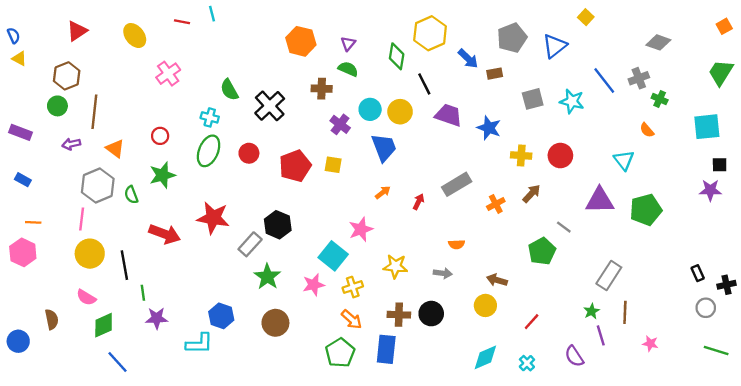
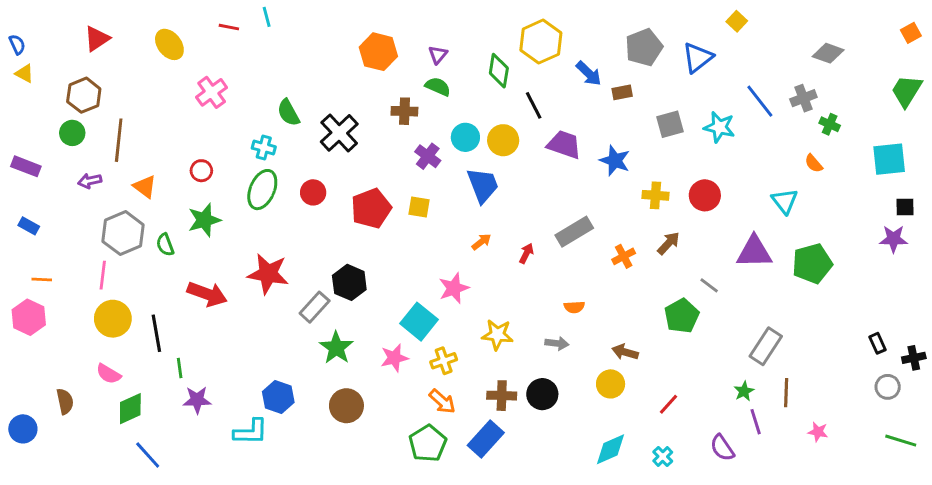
blue rectangle: (386, 349) -> (486, 439), turned 36

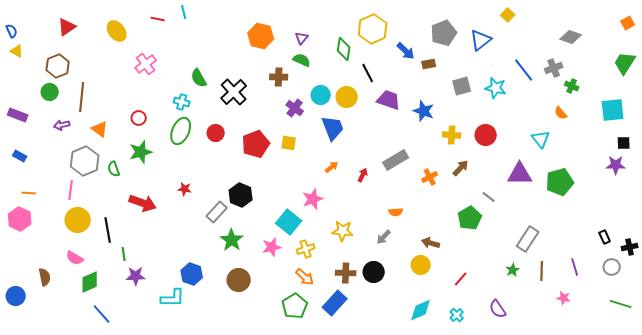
red star: (268, 274) -> (185, 189), size x0.5
gray arrow: (557, 343) -> (384, 237), turned 126
purple line: (756, 422) -> (575, 267), moved

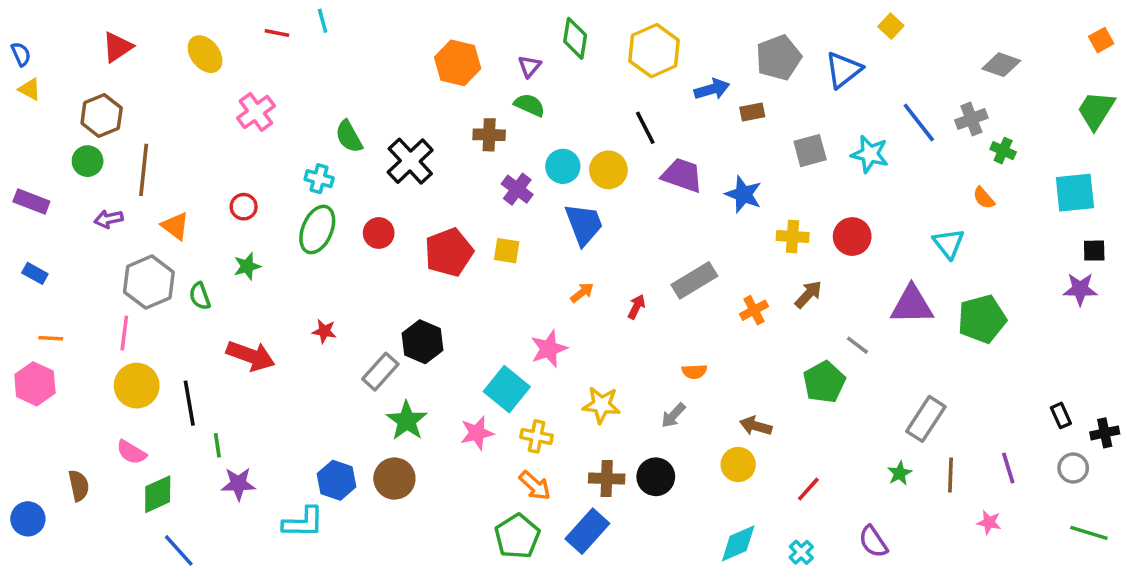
green diamond: (344, 49) -> (575, 38), moved
blue arrow: (406, 51) -> (712, 89), turned -60
green star: (141, 152) -> (247, 266), size x0.7
yellow cross: (306, 249) -> (537, 436), turned 30
brown circle: (239, 280) -> (394, 479), moved

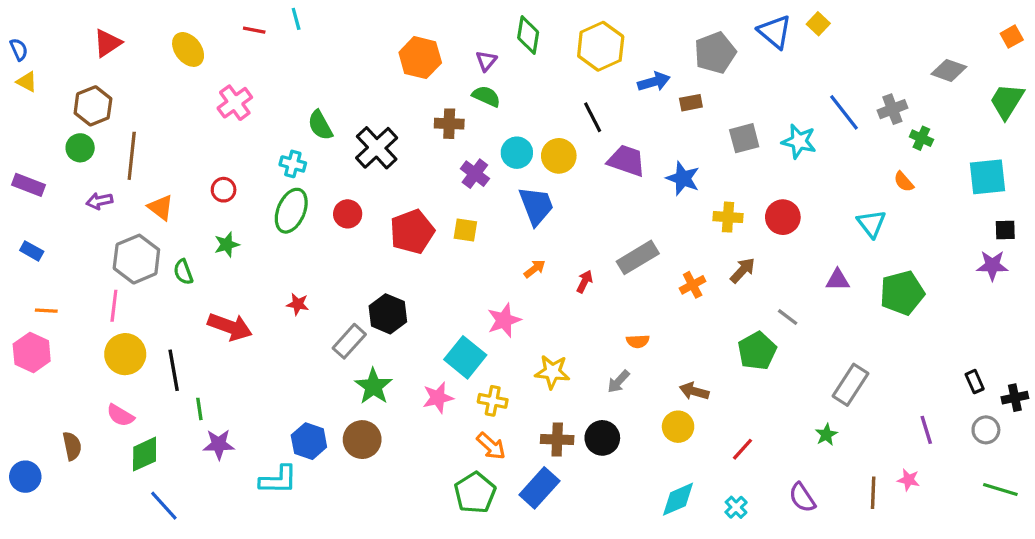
gray diamond: (1001, 65) -> (949, 70), moved
blue triangle: (843, 70) -> (775, 32), moved, turned -42
purple triangle: (912, 305) -> (838, 280), size x0.6
brown line: (950, 475) -> (873, 493), moved

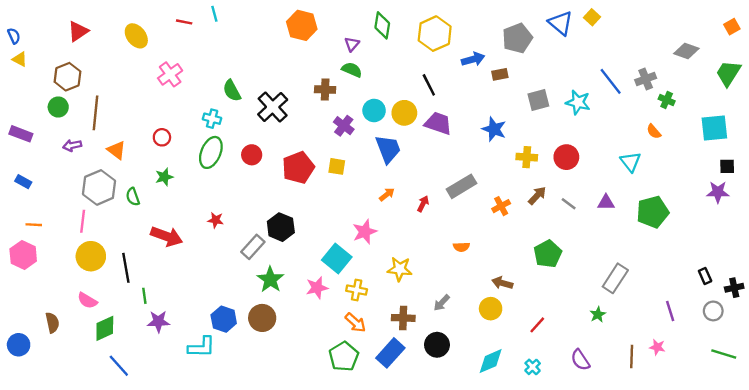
orange hexagon: (420, 58) -> (302, 25), moved
purple trapezoid: (626, 161) -> (438, 123), moved
gray line: (788, 317) -> (569, 204), moved
gray arrow: (618, 382) -> (442, 303), moved
black circle: (602, 438) -> (437, 345), moved

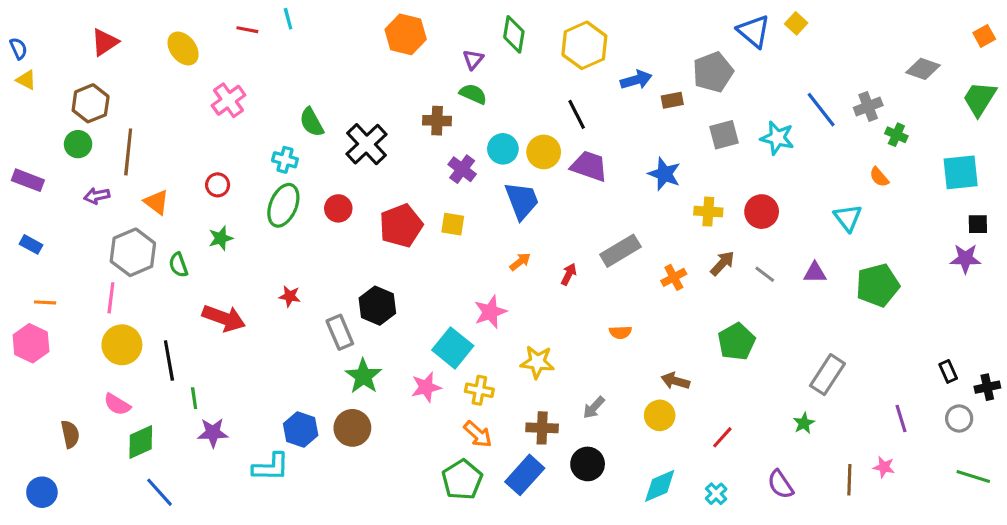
gray pentagon: (517, 38) -> (713, 72), moved
gray rectangle: (253, 247) -> (340, 332), turned -65
blue circle: (19, 345) -> (42, 492), moved

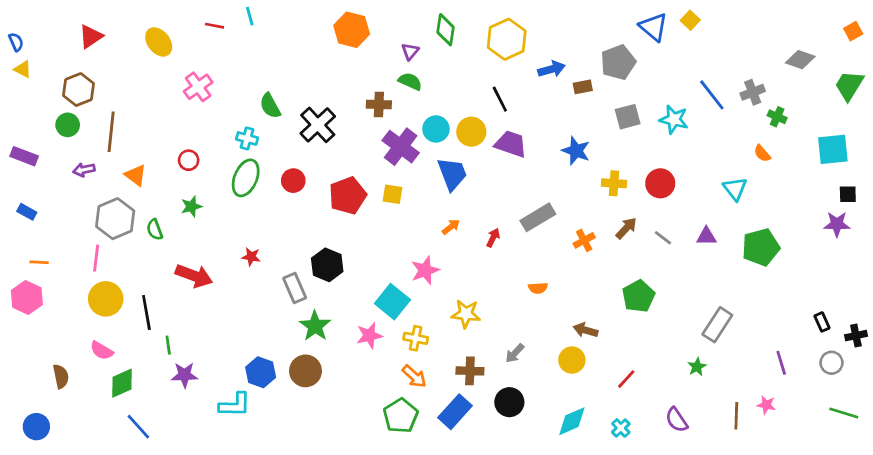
purple cross: (462, 169) -> (401, 147), size x1.5

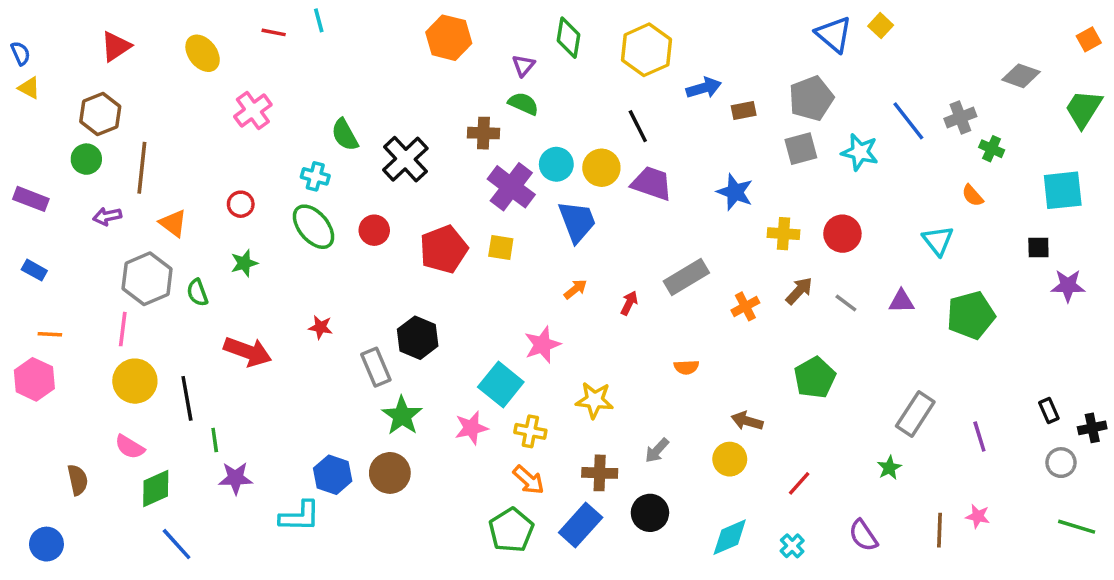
gray pentagon: (618, 62) -> (811, 98), moved
green ellipse: (246, 178) -> (314, 227), turned -63
black square: (848, 194) -> (1038, 248), moved
purple line: (781, 363) -> (979, 437), moved

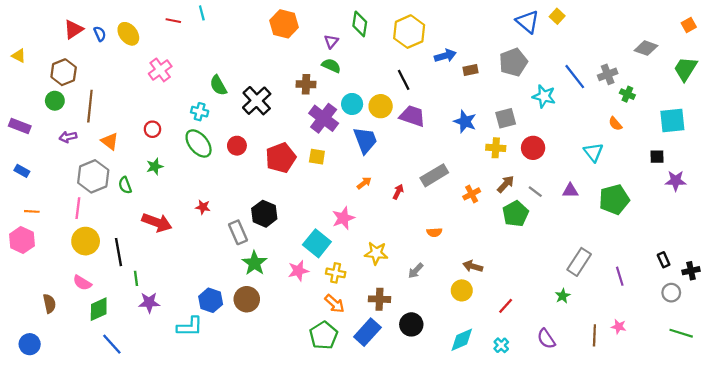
blue semicircle: (20, 53) -> (100, 34), moved
gray square: (801, 149) -> (506, 118), moved
green pentagon: (815, 378) -> (515, 214), moved
gray arrow: (657, 450) -> (416, 271), moved

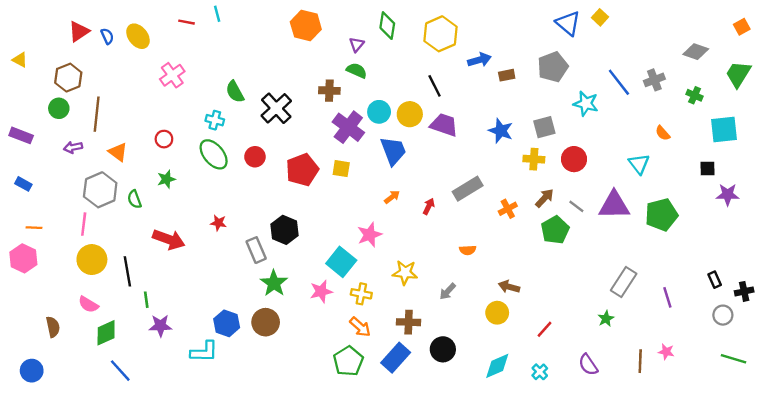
green cross: (627, 94) -> (695, 95), moved
purple triangle: (570, 191) -> (614, 205), size x1.8

